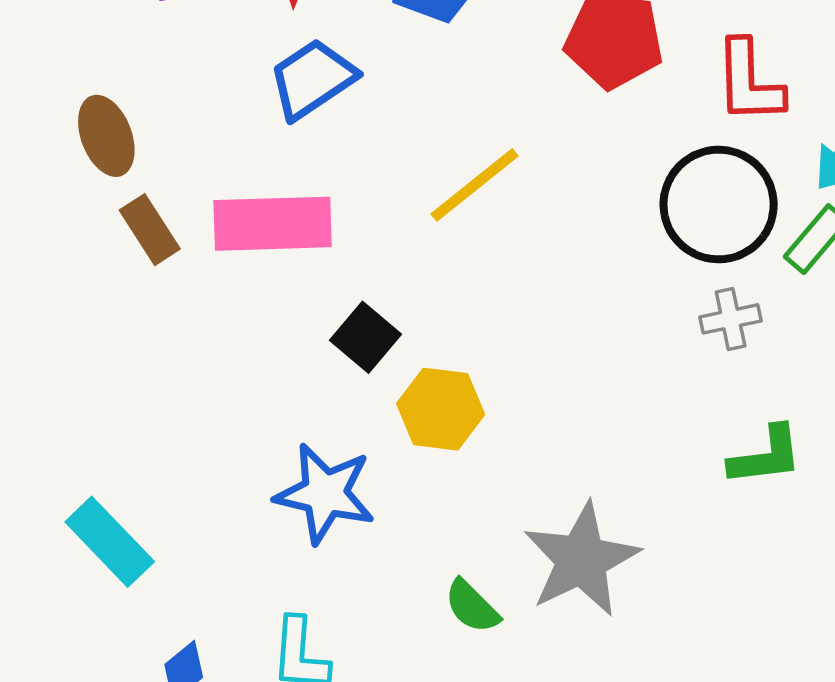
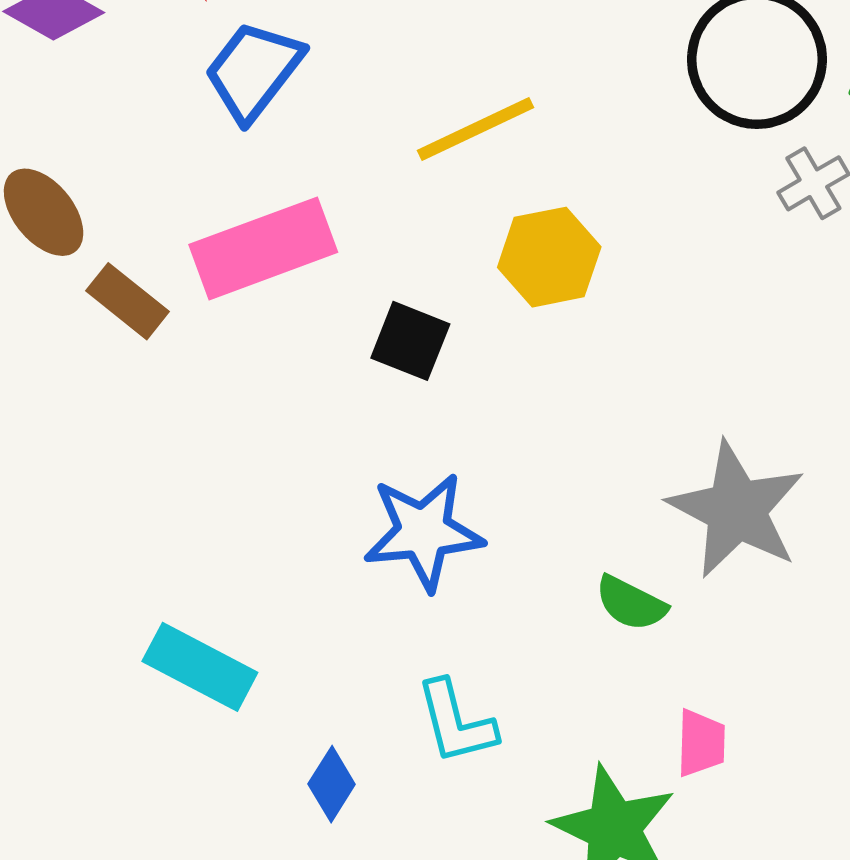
yellow line: (475, 185) -> (476, 129), turned 32
yellow hexagon: (441, 409) -> (549, 257), moved

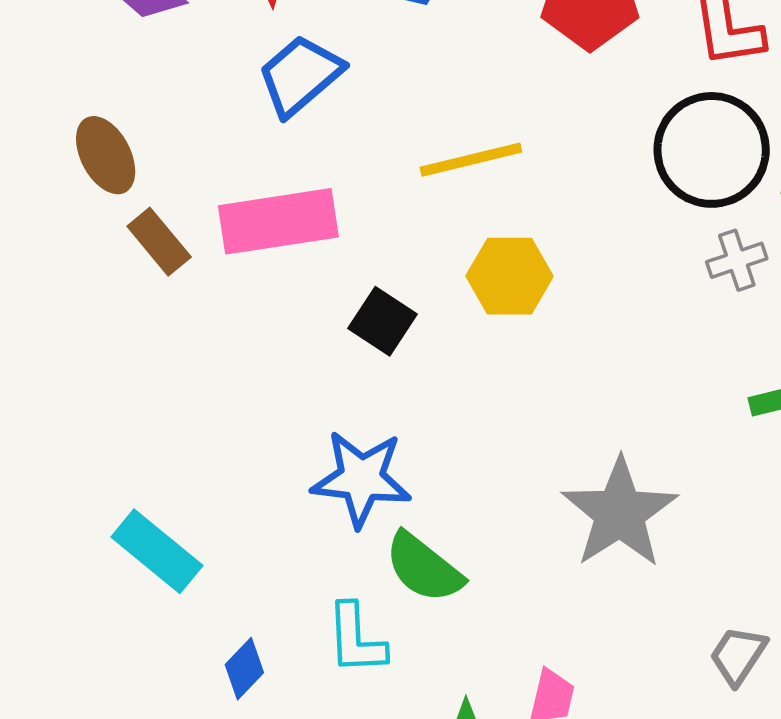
green semicircle: (631, 603) -> (424, 568), moved, size x1.4

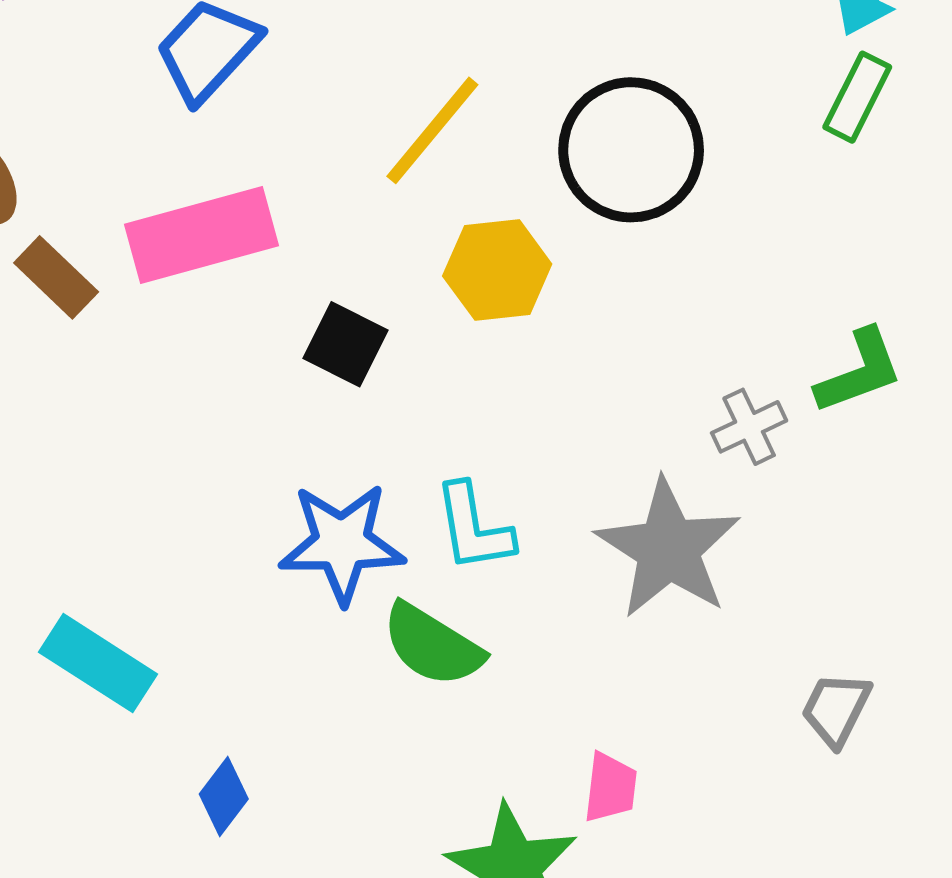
black circle: (712, 150) -> (631, 150), moved
yellow line: (471, 160) -> (432, 130), turned -30
gray cross: (737, 260) -> (749, 427), moved
cyan L-shape: (356, 639) -> (474, 528), moved

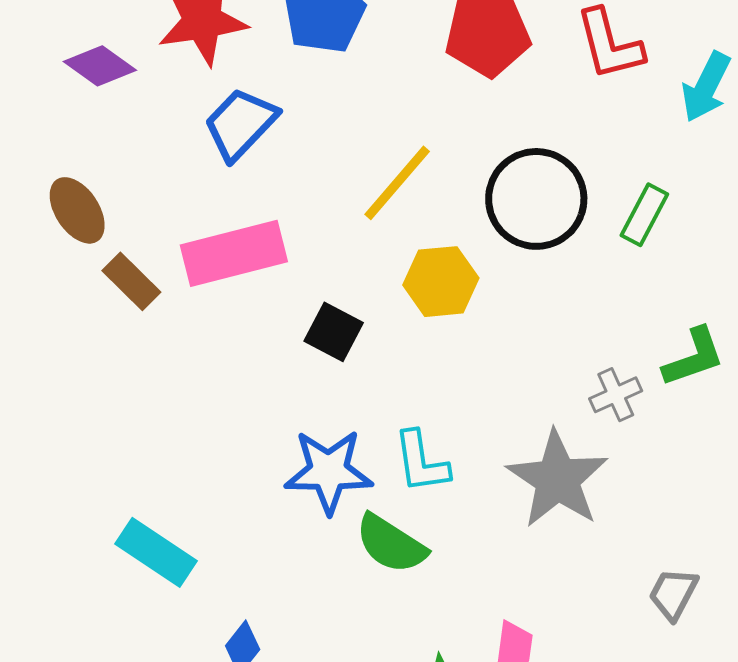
green rectangle: (857, 97) -> (644, 215), moved

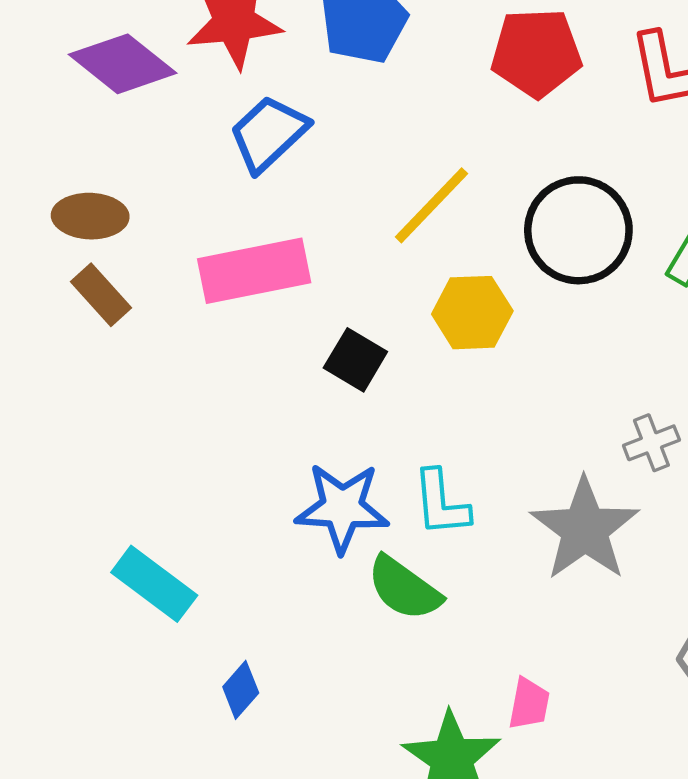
purple diamond: (100, 66) -> (123, 64), size x1.4
brown ellipse: (77, 210) -> (90, 216), turned -58
brown rectangle: (131, 281) -> (101, 295), moved

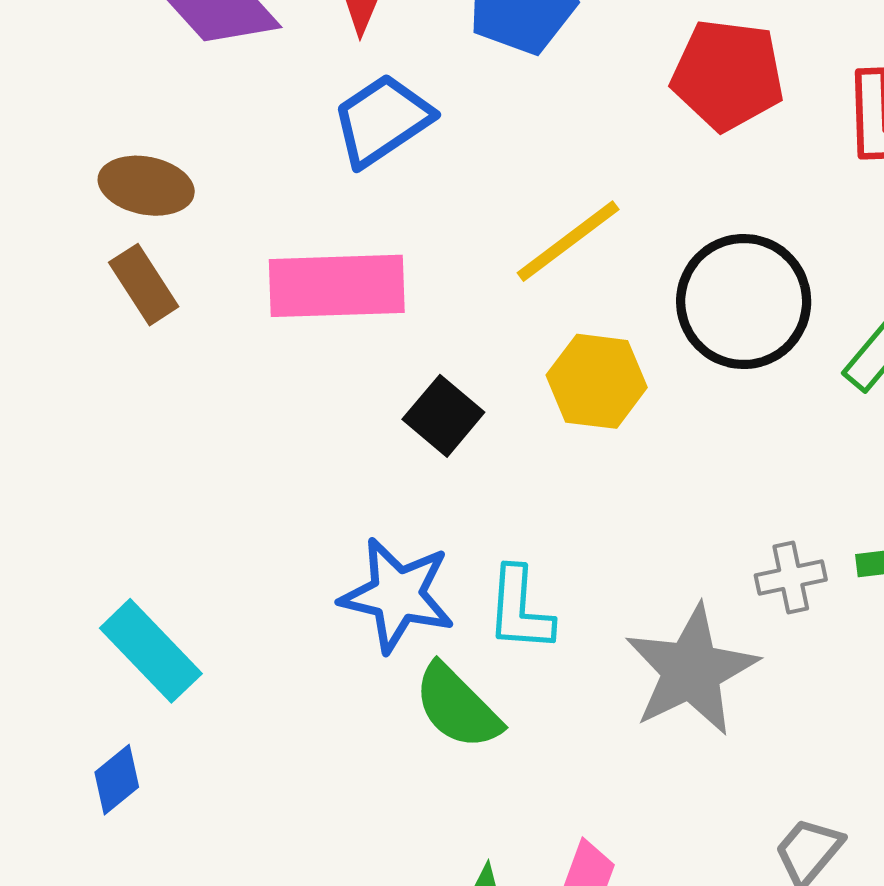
blue diamond: (241, 690) -> (117, 780), moved

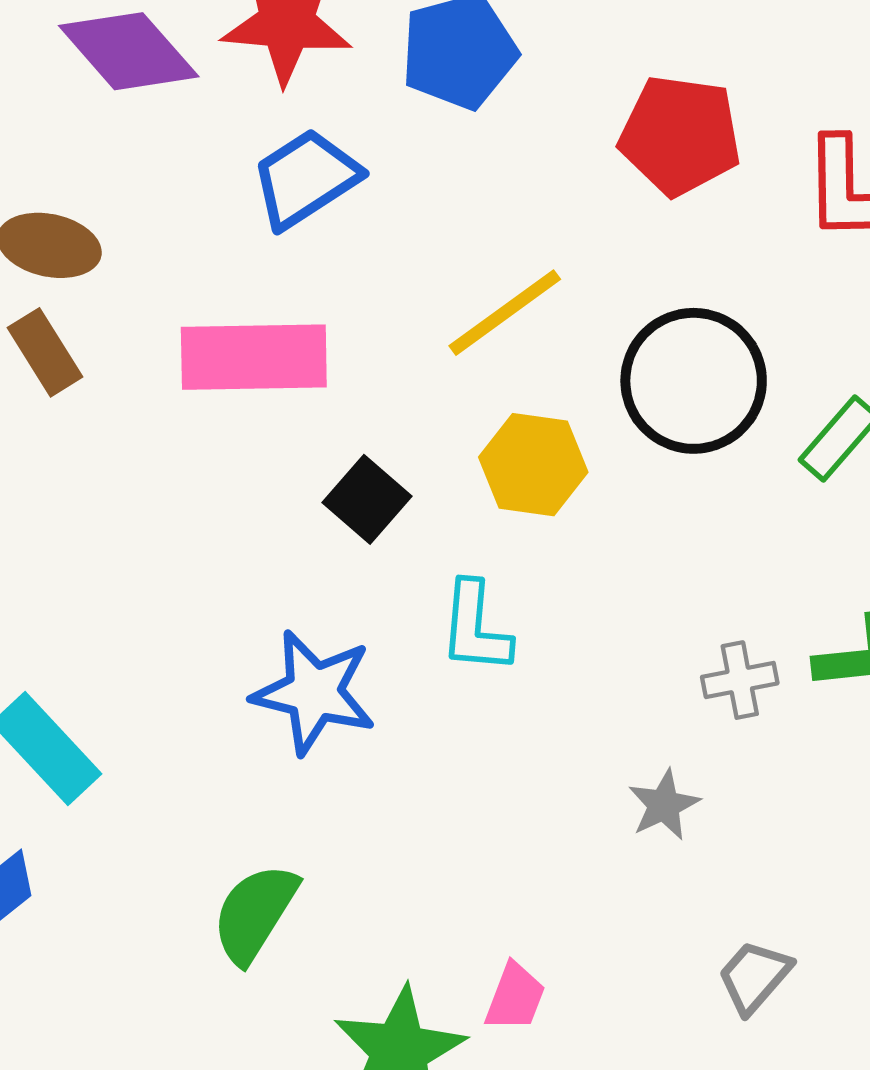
cyan L-shape: (520, 609) -> (475, 628), moved
gray star: (691, 670) -> (664, 805), moved, size x0.5
green semicircle: (457, 707) -> (255, 913), moved, turned 76

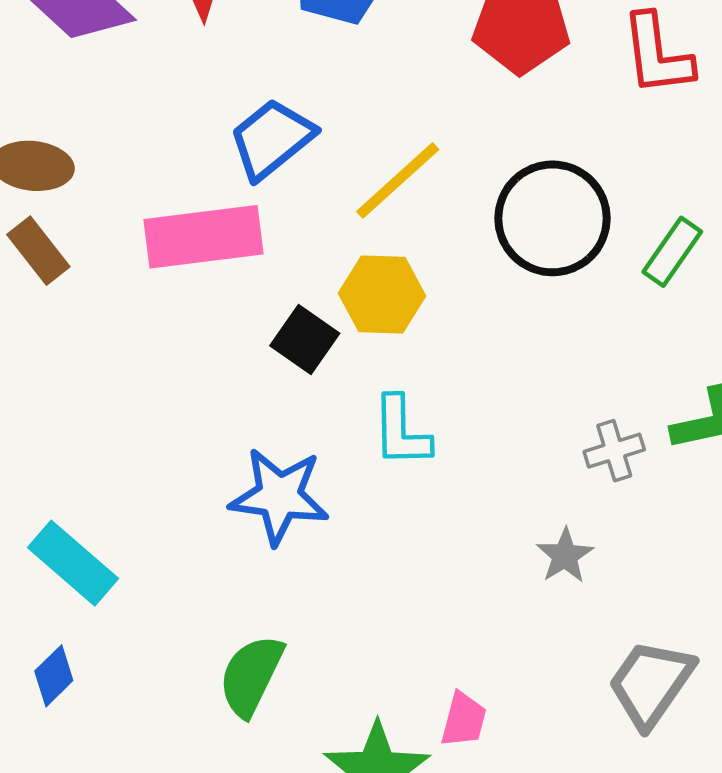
blue trapezoid: (306, 178) -> (272, 139), moved
yellow hexagon: (533, 465) -> (382, 295), moved
gray trapezoid: (754, 977) -> (651, 683), size x1.5

